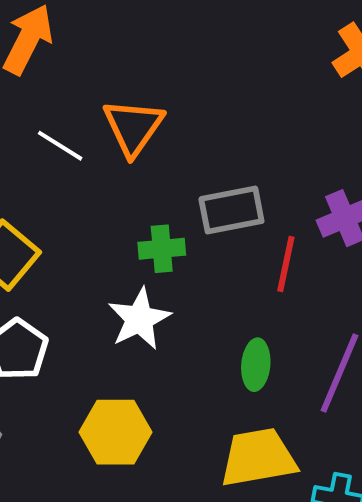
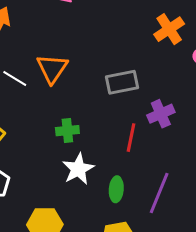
gray rectangle: (231, 210) -> (122, 82), moved
white star: (139, 319) -> (78, 169), moved

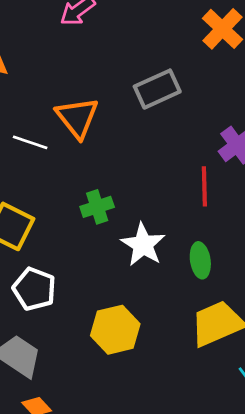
gray rectangle: (122, 82) -> (157, 89), moved
green cross: (67, 131) -> (97, 207), moved

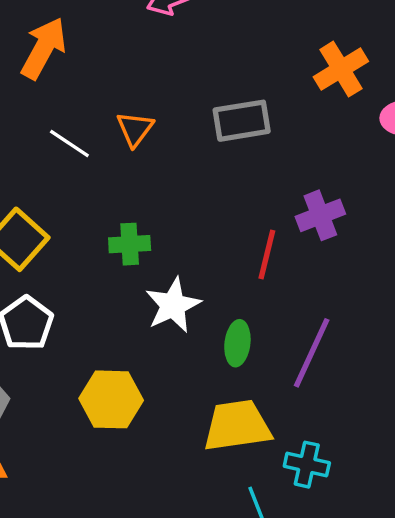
orange triangle: (77, 118) -> (135, 129), size x0.7

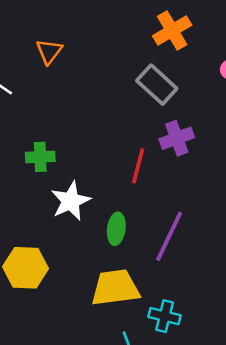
orange cross: (341, 69) -> (172, 31), moved
gray rectangle: (242, 121) -> (157, 85), moved, turned 51
orange triangle: (135, 129) -> (49, 51), moved

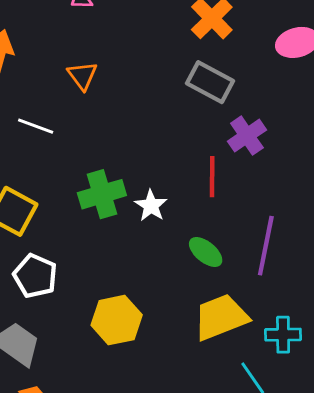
green cross: (40, 157) -> (102, 194), size x1.4
white star: (71, 201) -> (151, 206), moved, size x0.7
green ellipse: (116, 229) -> (206, 252), turned -44

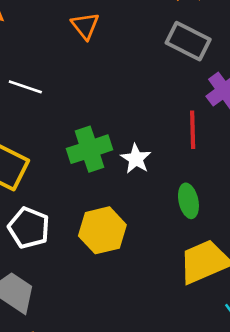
orange triangle: (82, 76) -> (85, 26), moved
green ellipse: (206, 252) -> (188, 201), turned 40
yellow hexagon: (117, 320) -> (102, 230), moved

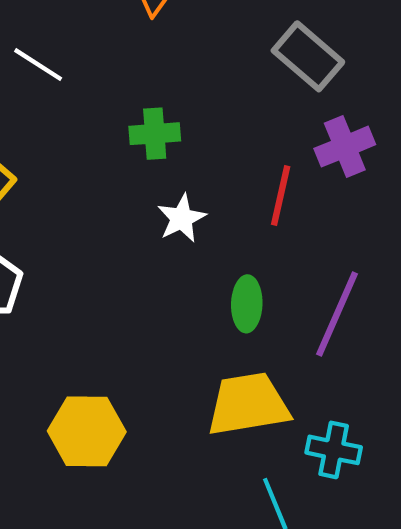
green cross: (89, 149) -> (155, 134), moved, size x0.7
yellow hexagon: (102, 230) -> (87, 431), moved

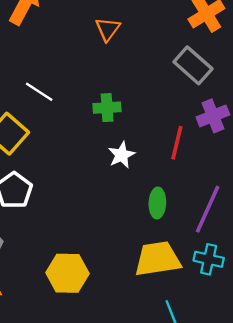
white line: (38, 65) -> (39, 92), moved
cyan cross: (334, 450) -> (209, 259), moved

